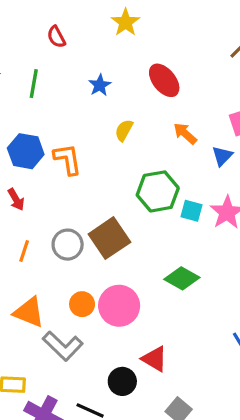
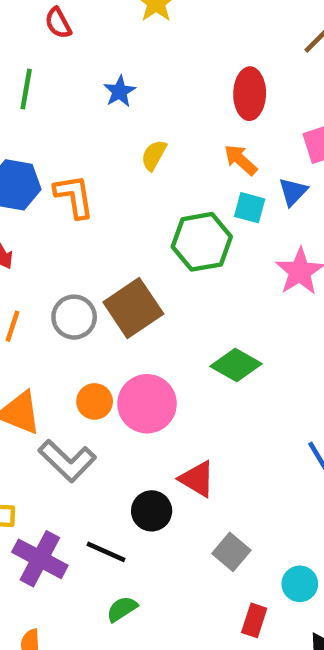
red ellipse: (164, 80) -> (250, 94), moved, turned 40
cyan square: (192, 211) -> (250, 208), moved

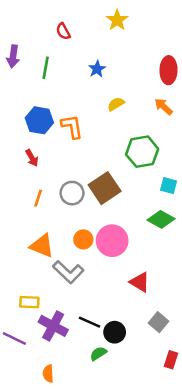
yellow semicircle: (154, 155) -> (116, 104), turned 30
cyan square: (250, 208) -> (169, 186), moved
black circle: (152, 511) -> (115, 332), moved

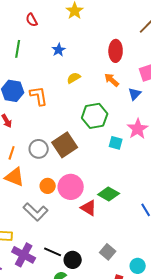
green diamond: (161, 219) -> (109, 194), moved
orange triangle: (42, 246) -> (15, 177), moved
red triangle: (140, 282) -> (89, 208), moved

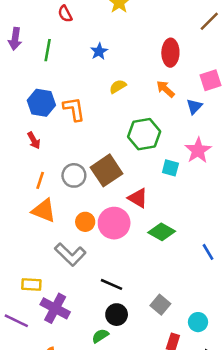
red triangle: (89, 208) -> (138, 198), moved
black line: (53, 252) -> (112, 284), moved

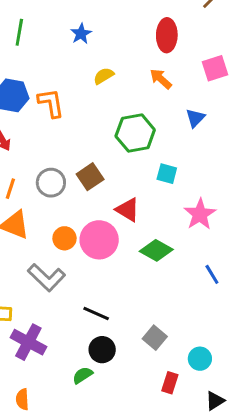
blue triangle: (194, 107) -> (195, 118), moved
pink star: (198, 150) -> (200, 214), moved
brown square: (107, 170) -> (90, 177), size x0.7

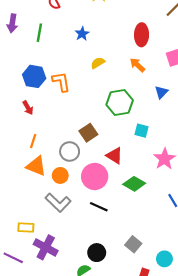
gray circle: (51, 183) -> (70, 151), moved
orange circle: (64, 238) -> (60, 175), moved
black line: (96, 314) -> (99, 207), moved

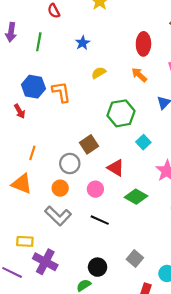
red arrow: (28, 108) -> (20, 111), moved
cyan square: (142, 131) -> (143, 142), turned 32
orange triangle: (36, 166) -> (22, 184), moved
pink circle: (95, 177) -> (95, 189), size x0.6

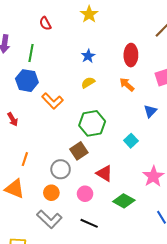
blue star: (83, 43) -> (88, 56), moved
blue hexagon: (33, 87) -> (27, 81), moved
orange L-shape: (61, 92) -> (52, 101), turned 145
green hexagon: (121, 113) -> (92, 123), moved
cyan square: (143, 142) -> (131, 141), moved

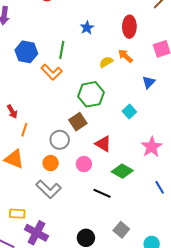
green line: (31, 53) -> (62, 50), moved
yellow semicircle: (88, 83) -> (106, 62), moved
red arrow: (13, 119) -> (12, 112), moved
black line: (89, 223) -> (102, 193), moved

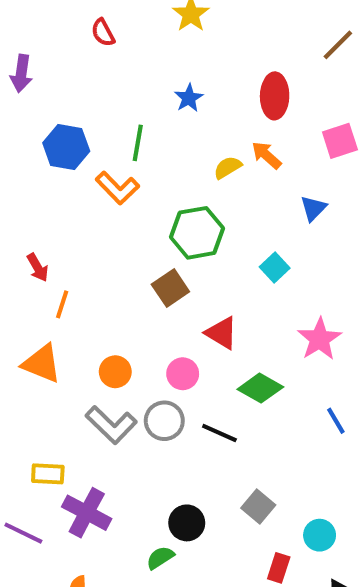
gray circle: (60, 140) -> (164, 421), moved

